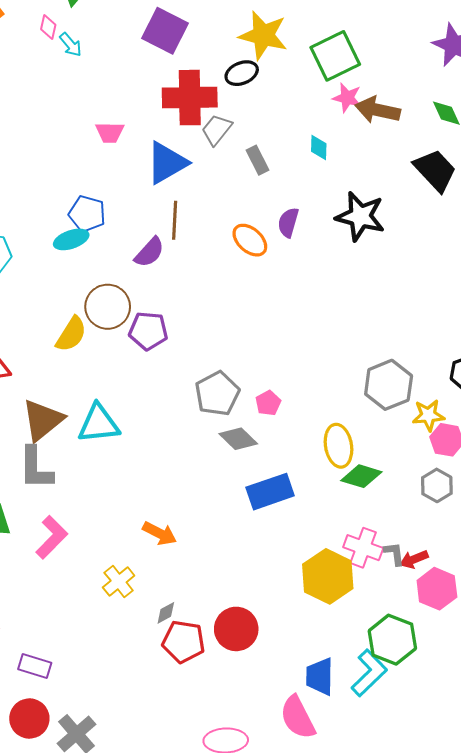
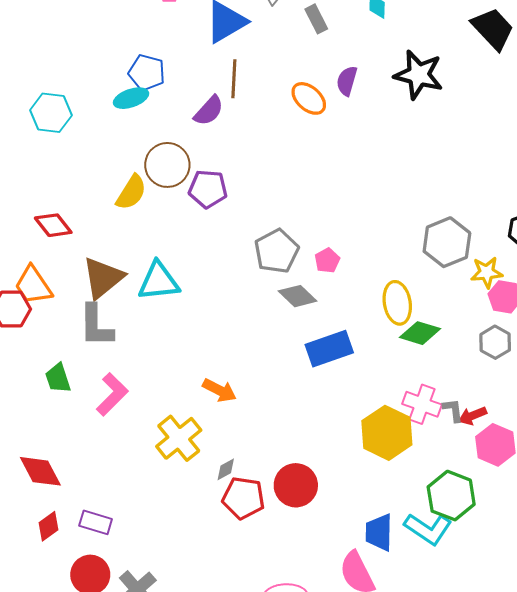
yellow cross: (119, 582) -> (179, 438), size x1.4
cyan L-shape: (369, 673) -> (428, 529), turned 78

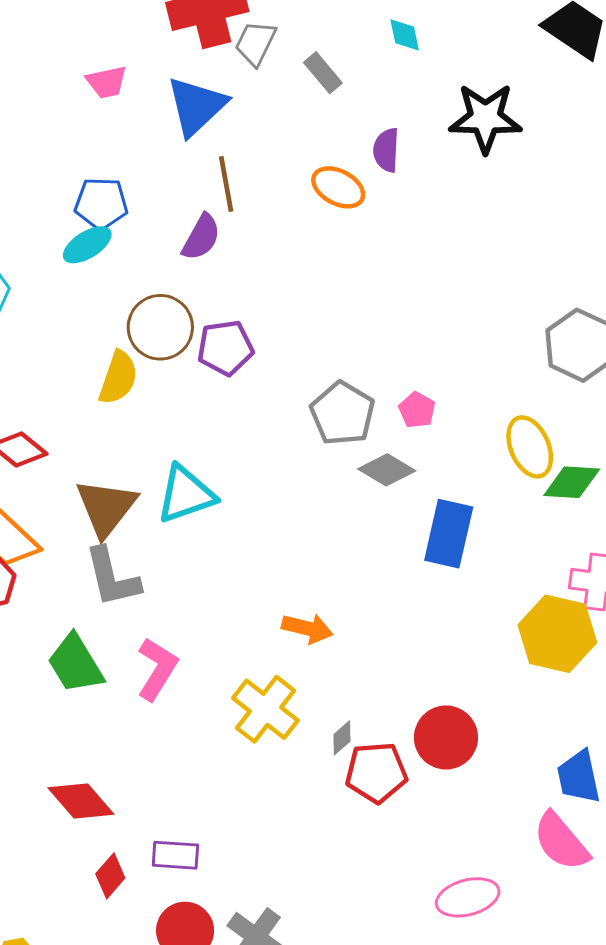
blue rectangle: (329, 349) -> (449, 534), turned -45
green trapezoid: (58, 378) -> (75, 664), size x1.4

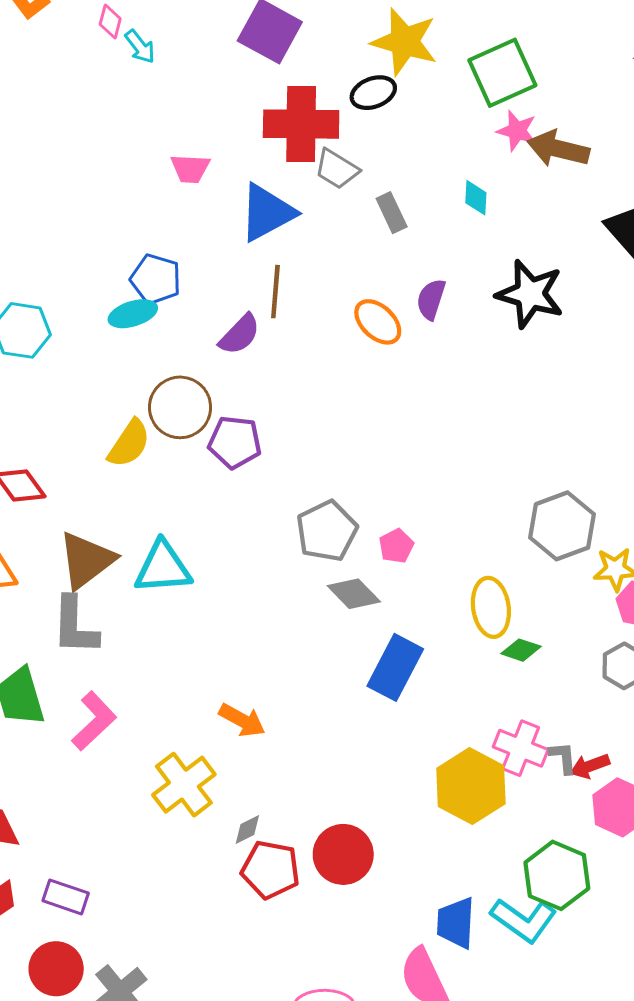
gray trapezoid: (255, 43) -> (337, 169), turned -99
green diamond: (572, 482) -> (521, 650), size x0.7

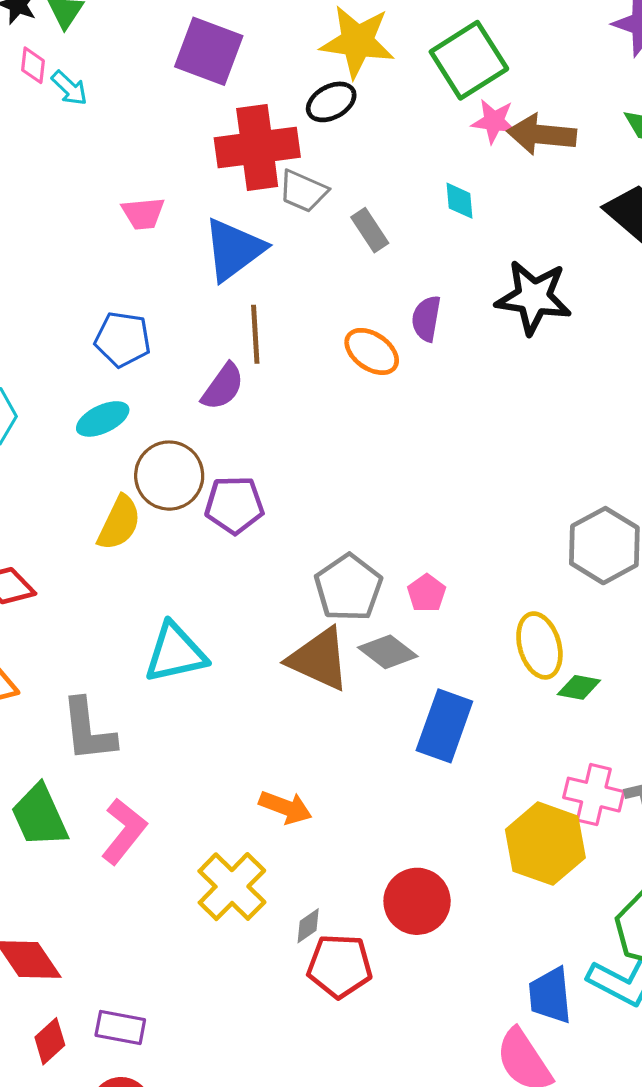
cyan ellipse: (133, 314) -> (103, 419), moved
brown triangle: (86, 560) -> (319, 659), moved, turned -50
red circle: (343, 854) -> (417, 901), moved

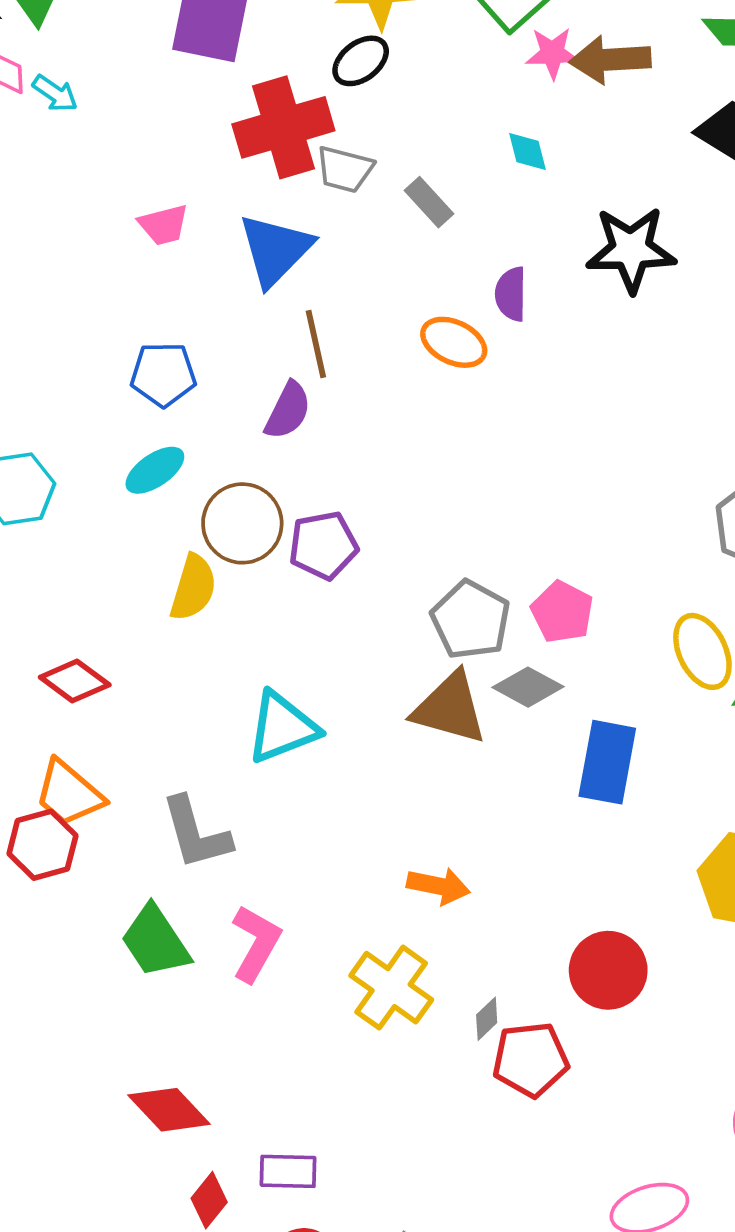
pink pentagon: (427, 593) -> (562, 612), size x1.4

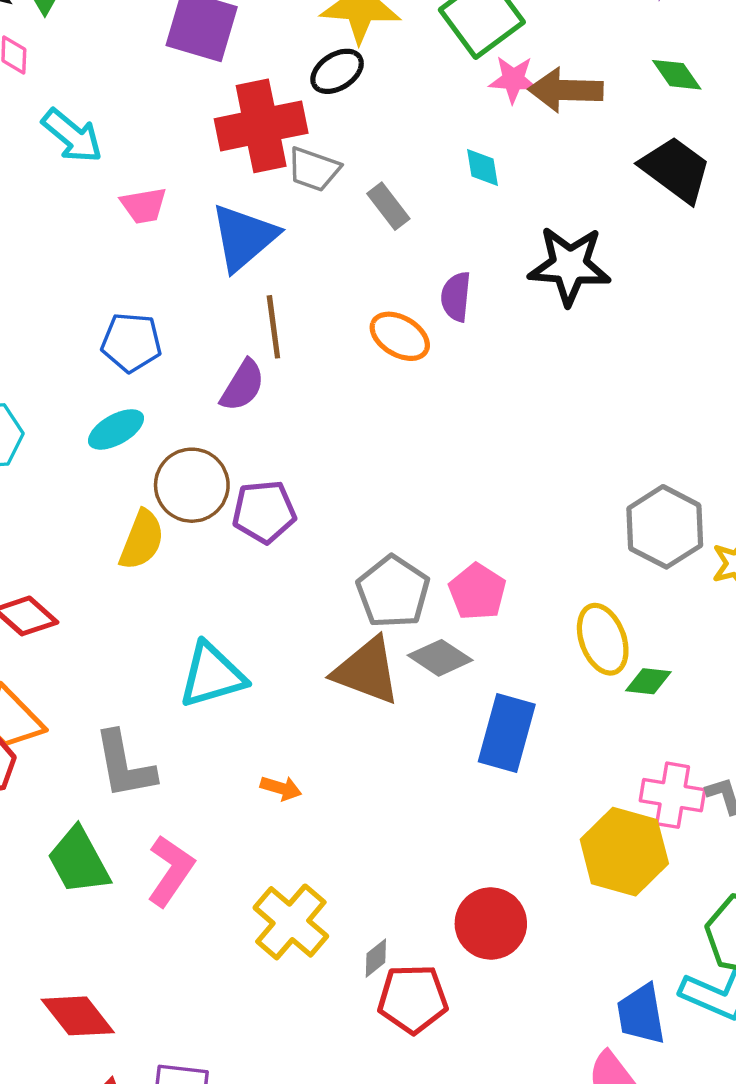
cyan arrow: (55, 93) -> (72, 136), moved, size x1.5
orange arrow: (438, 886) -> (281, 788), moved, size x0.7

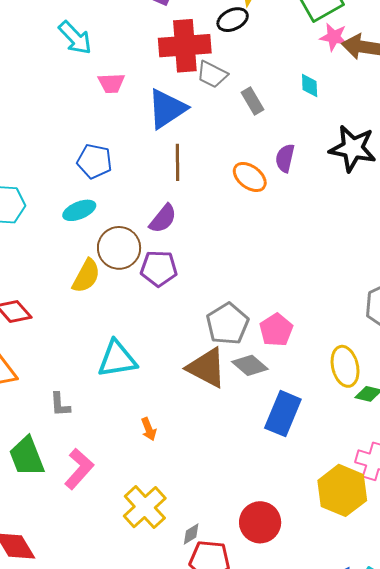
purple semicircle: (243, 386) -> (163, 219), moved
gray L-shape: (124, 765) -> (60, 405), size x0.6
orange arrow: (281, 788) -> (149, 429), turned 45

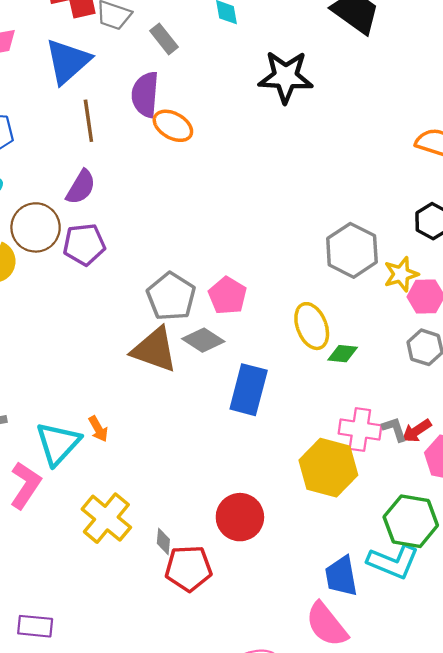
purple semicircle: (285, 158) -> (145, 95), moved, size x1.4
cyan triangle: (117, 359) -> (58, 444), moved, turned -30
gray diamond: (191, 534) -> (163, 541), turned -45

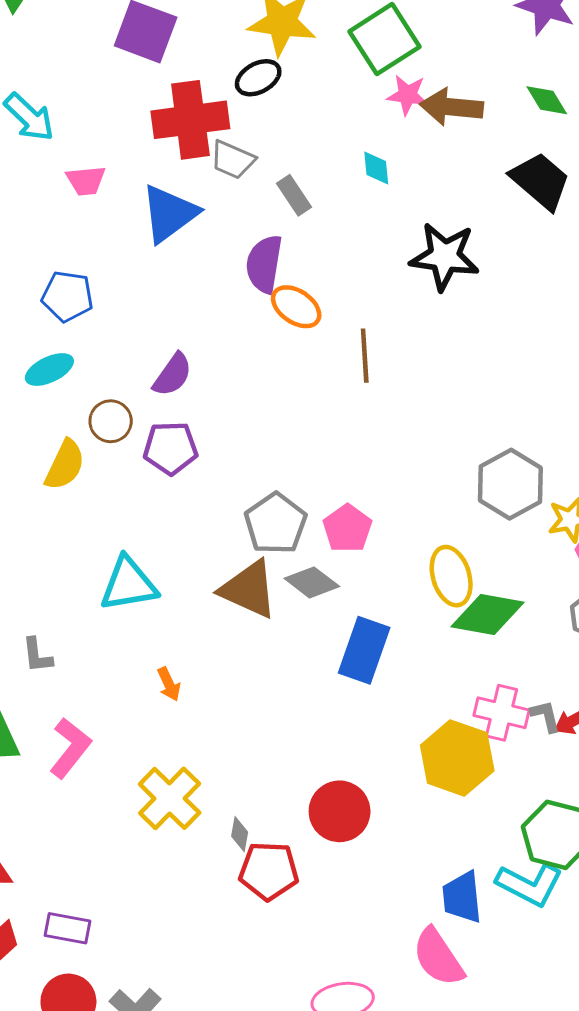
brown line: (88, 121) -> (365, 356), moved
brown circle: (36, 227) -> (111, 421), size x0.7
green diamond: (343, 354) -> (488, 614), size x1.8
cyan triangle: (58, 444) -> (129, 584), moved, turned 33

